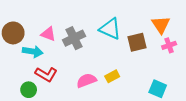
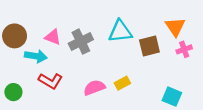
cyan triangle: (110, 29) -> (120, 31), turned -30
green circle: (29, 90) -> (13, 92), moved

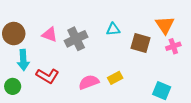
cyan triangle: (120, 31) -> (113, 29), size x0.6
brown square: (149, 46) -> (141, 43), turned 30
cyan arrow: (36, 56) -> (23, 60), moved, turned 78

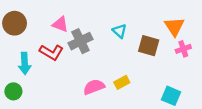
cyan triangle: (113, 29) -> (120, 31), turned 48
brown circle: (14, 34) -> (15, 23), moved
pink triangle: (50, 35) -> (60, 24), moved
red L-shape: (48, 76) -> (51, 52), moved

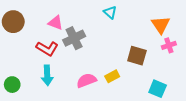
cyan triangle: (120, 31) -> (110, 12), moved
brown square: (149, 46) -> (137, 56), moved
cyan arrow: (25, 63) -> (47, 75), moved

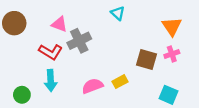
pink cross: (169, 45) -> (172, 54), moved
green circle: (12, 85) -> (22, 95), moved

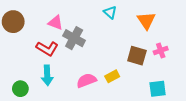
orange triangle: (172, 26) -> (146, 21), moved
gray cross: (79, 41) -> (74, 38), turned -35
cyan square: (169, 95) -> (158, 89), turned -30

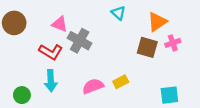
orange triangle: (146, 21) -> (157, 22), turned 30
pink cross: (161, 50) -> (173, 43), moved
brown square: (137, 56) -> (147, 47), moved

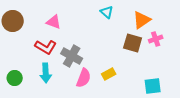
gray cross: (80, 41) -> (72, 56), moved
pink semicircle: (93, 86) -> (84, 78), turned 132
green circle: (22, 95) -> (15, 78), moved

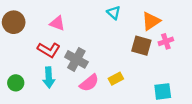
pink semicircle: (84, 78) -> (89, 83), turned 30

